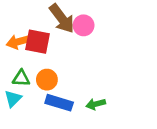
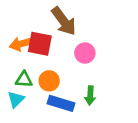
pink circle: (84, 25) -> (85, 53), moved
green arrow: (96, 104) -> (90, 95), moved, turned -72

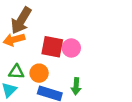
brown arrow: (64, 21) -> (21, 20), moved, turned 68
red square: (40, 44) -> (52, 47), moved

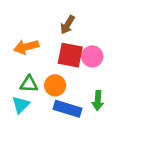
brown arrow: (21, 20) -> (67, 25), moved, size x0.6

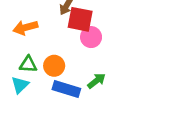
red square: (70, 55) -> (80, 19), moved
green arrow: (98, 101) -> (96, 81), turned -132

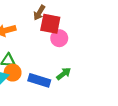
orange circle: (54, 66) -> (13, 73), moved

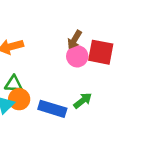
brown arrow: (39, 13) -> (74, 40), moved
red square: (50, 24) -> (101, 52), moved

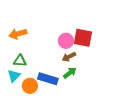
brown arrow: (74, 40) -> (69, 57), moved, turned 32
orange circle: (19, 99) -> (30, 86), moved

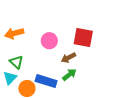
pink circle: (66, 41) -> (49, 41), moved
green triangle: (20, 61) -> (16, 62), turned 40

